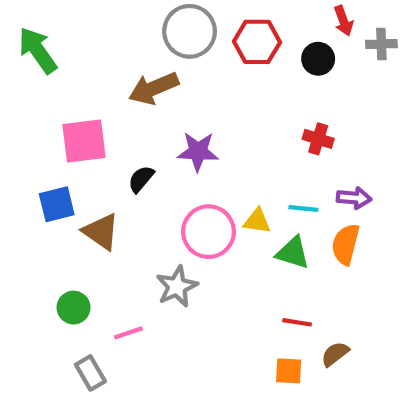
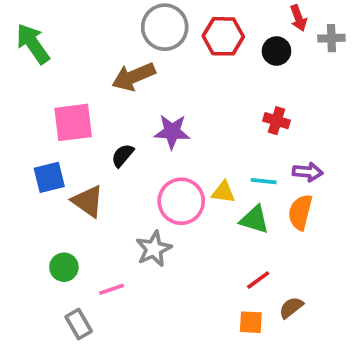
red line: (297, 322) -> (258, 280), turned -45

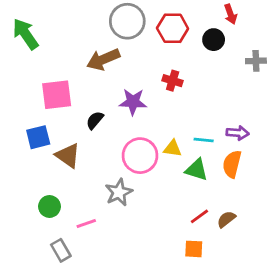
gray cross: (331, 38) -> (256, 61), moved
red cross: (276, 121) -> (173, 81), moved
brown semicircle: (291, 308) -> (226, 219), moved

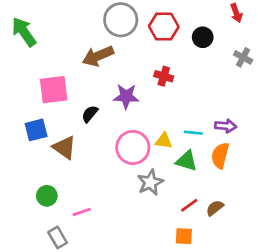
red arrow: (231, 14) -> (236, 13), moved
gray cross: (256, 61) -> (243, 57), turned 30
gray star: (119, 192) -> (150, 182), moved

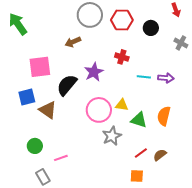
brown arrow: (98, 56) -> (73, 42), size x0.7
purple star: (126, 96) -> (94, 72), turned -30
black semicircle: (90, 114) -> (67, 85), size x1.6
purple arrow: (226, 126) -> (166, 78), moved
cyan line: (193, 133) -> (144, 77), moved

